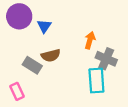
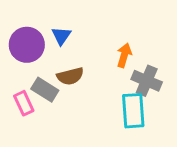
purple circle: (19, 16) -> (27, 45), moved
pink rectangle: (17, 91) -> (24, 103), moved

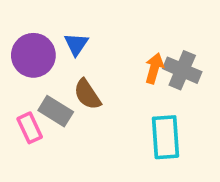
brown semicircle: (70, 76) -> (87, 94), turned 70
gray cross: (147, 81) -> (182, 70), moved

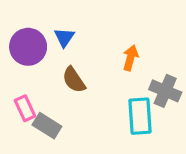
gray cross: (182, 70) -> (165, 91), moved
gray rectangle: (56, 111) -> (47, 126), moved

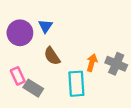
orange arrow: (131, 58) -> (92, 63), moved
cyan rectangle: (140, 116) -> (76, 84), moved

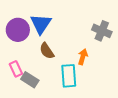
blue triangle: (45, 26) -> (41, 24), size x1.6
gray cross: (116, 64) -> (102, 31), moved

